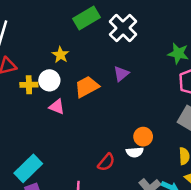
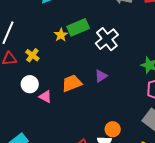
yellow star: (60, 55) -> (61, 35), moved
white circle: (49, 80) -> (30, 84), moved
yellow cross: (29, 85) -> (32, 55), moved, turned 32

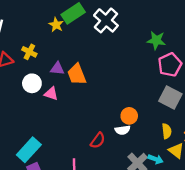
purple triangle: (101, 76) -> (57, 69), moved, turned 48
orange trapezoid: (72, 83) -> (77, 74), turned -80

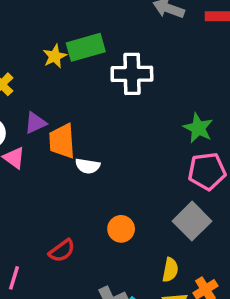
white cross: (106, 20) -> (132, 74), turned 30
purple triangle: (57, 69) -> (35, 123), turned -48
white semicircle: (123, 130) -> (88, 166), moved

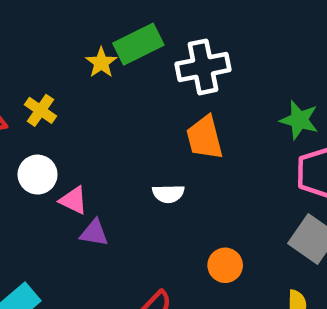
purple triangle: (35, 123) -> (94, 233), moved, turned 45
orange trapezoid: (62, 141) -> (205, 138), moved

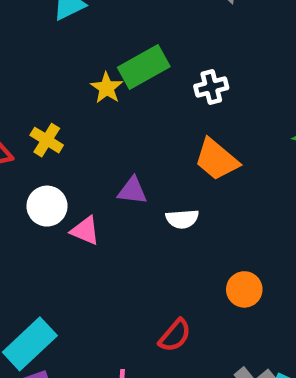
white cross: (203, 67) -> (211, 87), size x0.6
orange trapezoid: (205, 138) -> (217, 159), turned -33
purple triangle: (94, 233) -> (132, 191), moved

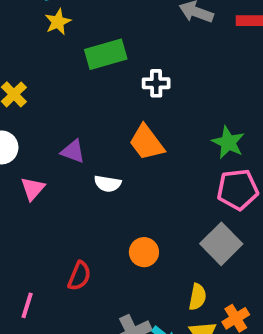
yellow star: (107, 88) -> (58, 22), moved
pink triangle: (85, 231) -> (33, 189), moved, turned 35
red semicircle: (175, 335) -> (79, 276), turned -32

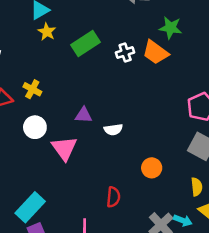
orange trapezoid: (147, 142) -> (155, 52), moved
green star: (228, 142) -> (171, 28), moved
pink triangle: (33, 189) -> (64, 148), size x1.5

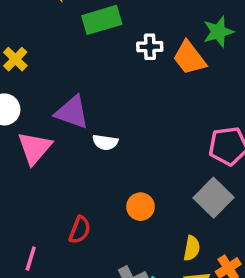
green star: (171, 28) -> (218, 32), turned 30
purple triangle: (84, 115) -> (72, 112), size x1.5

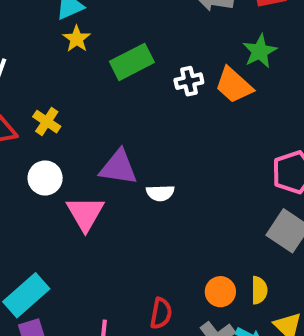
orange circle: (141, 207) -> (220, 292), moved
red semicircle: (80, 230) -> (161, 313), moved
yellow semicircle: (192, 248) -> (259, 290), moved

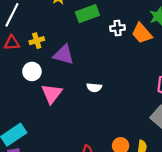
yellow cross: (47, 122) -> (37, 41), turned 32
purple triangle: (118, 167) -> (64, 55), moved

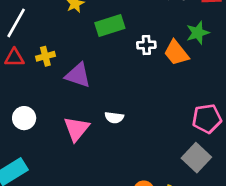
white circle: (32, 71) -> (24, 118), moved
pink triangle: (52, 94) -> (76, 129), moved

